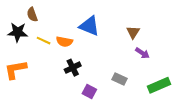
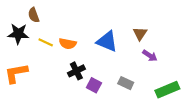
blue triangle: (89, 26) -> (107, 41), moved
purple square: (89, 92) -> (94, 85), moved

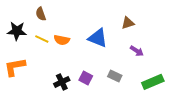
brown semicircle: (34, 15) -> (41, 14), moved
brown triangle: (140, 34) -> (128, 23), moved, turned 40
black cross: (76, 71) -> (62, 82), moved

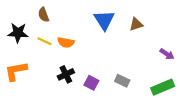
blue triangle: (98, 38) -> (104, 20), moved, turned 35
purple arrow: (137, 51) -> (167, 54), moved
black cross: (62, 82) -> (66, 74), moved

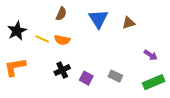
brown semicircle: (43, 15) -> (61, 14), moved, turned -136
black star: (18, 33) -> (17, 31), turned -30
purple arrow: (167, 54) -> (151, 55), moved

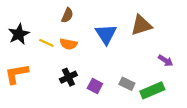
blue triangle: (98, 19) -> (106, 34), moved
brown triangle: (129, 23) -> (141, 25), size x1.5
green rectangle: (154, 82) -> (152, 90), moved

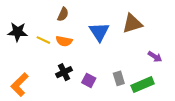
black star: (19, 34) -> (18, 32), turned 30
orange L-shape: (17, 74) -> (20, 85), moved, turned -35
gray rectangle: (127, 84) -> (119, 78), turned 48

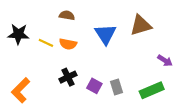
brown semicircle: (63, 14) -> (67, 15), turned -104
gray rectangle: (119, 78) -> (116, 87), moved

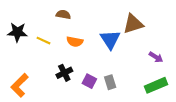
blue triangle: (105, 34) -> (110, 39), moved
orange semicircle: (68, 44) -> (75, 42), moved
green rectangle: (152, 90) -> (156, 85), moved

